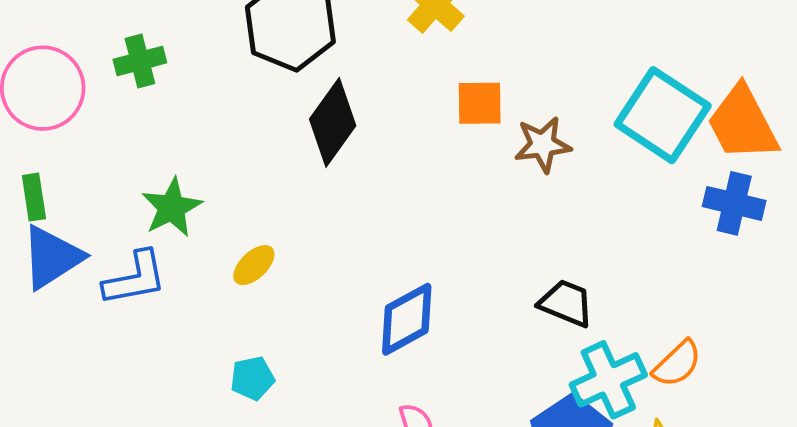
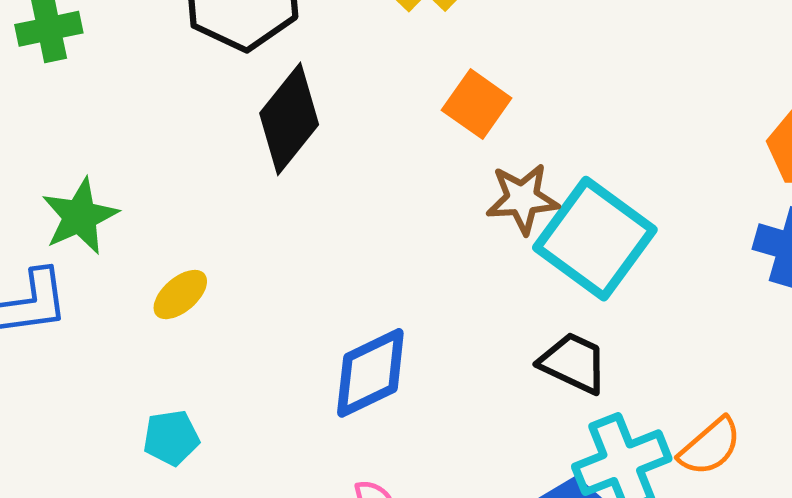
orange square: (480, 103) -> (477, 104), turned 33
cyan square: (663, 115) -> (595, 239), moved
brown star: (543, 145) -> (522, 199), moved

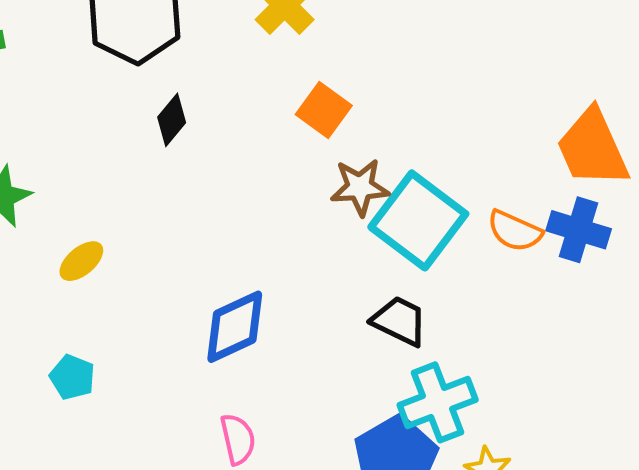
black diamond: (289, 119) -> (172, 120), size x0.6
cyan pentagon: (171, 438) -> (72, 377), turned 30
orange semicircle: (710, 447) -> (515, 231), moved, turned 64

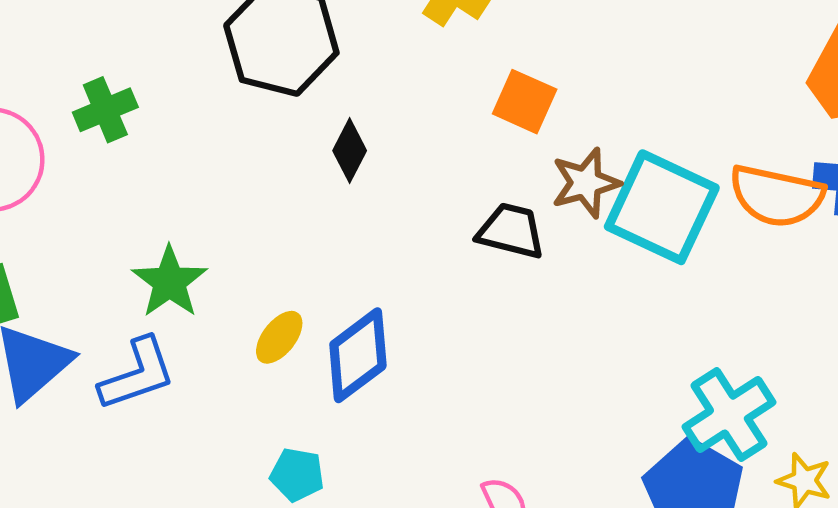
orange semicircle: (515, 231) -> (777, 196), size x1.4
black trapezoid: (399, 321) -> (511, 231), moved
blue diamond: (235, 327) -> (358, 355), moved

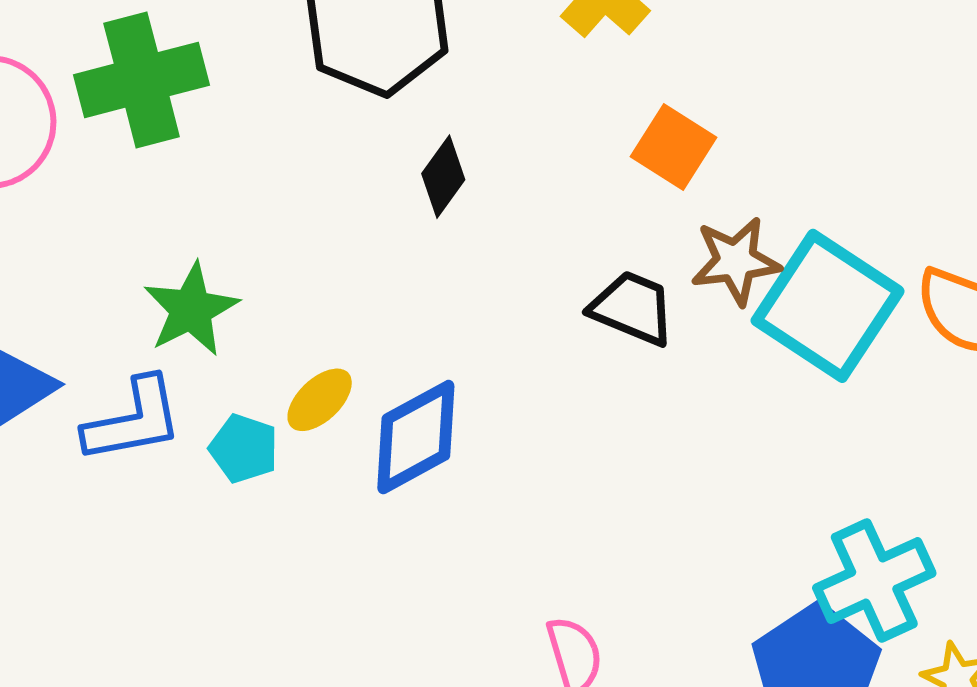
green cross: (105, 110) -> (142, 80), size x1.6
cyan pentagon: (297, 475) -> (244, 449), moved

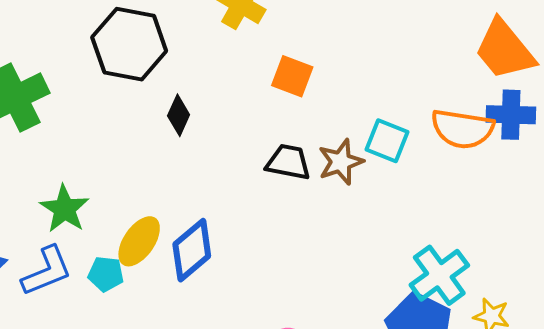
brown star: (736, 261) -> (341, 162), moved
cyan square: (828, 306) -> (387, 141), size x0.6
yellow ellipse: (320, 400) -> (139, 241), size x1.4

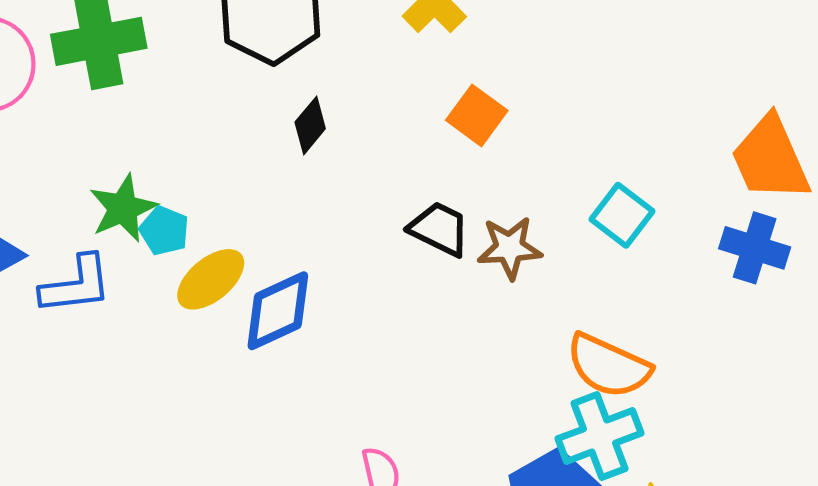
orange semicircle: (462, 129) -> (608, 366), moved
cyan square: (387, 141) -> (622, 215), moved
cyan pentagon: (106, 274) -> (164, 231), moved

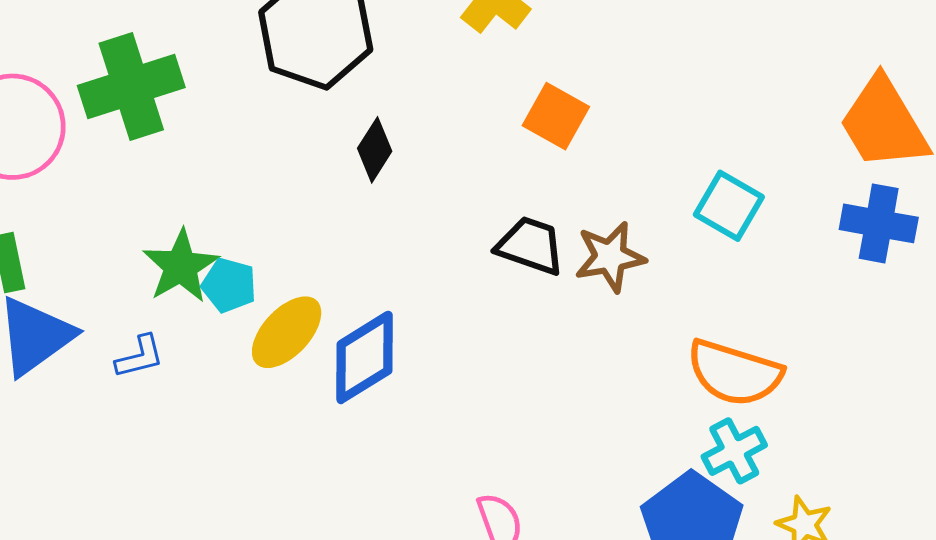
blue L-shape: (76, 285) -> (140, 357), size x0.6
cyan cross: (599, 436) -> (734, 451), size x0.7

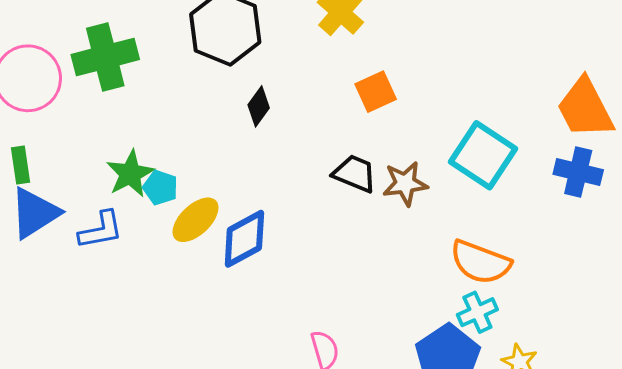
orange square: (556, 116) -> (376, 92), turned 33
cyan square: (729, 206) -> (483, 155), size x1.5
blue L-shape: (140, 357) -> (101, 230), size x1.4

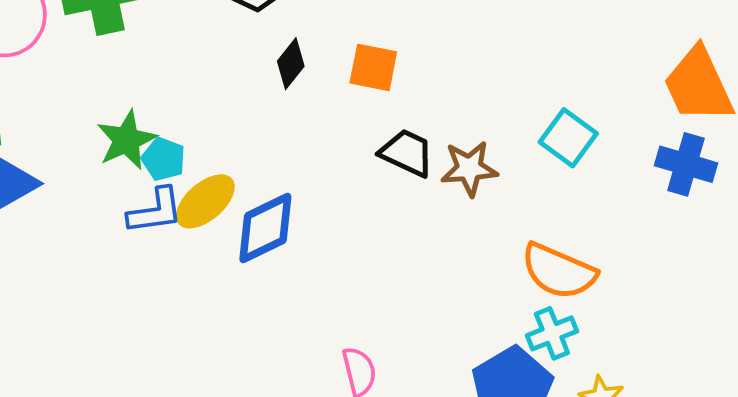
orange square: (376, 92) -> (373, 67), moved, turned 33
cyan square: (483, 155) -> (568, 138), size x0.7
blue L-shape: (101, 230) -> (155, 211), moved

